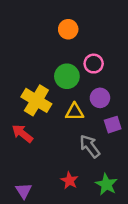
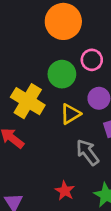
orange circle: (68, 29) -> (63, 21), size x1.6
yellow triangle: (75, 112) -> (70, 114), turned -30

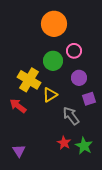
yellow triangle: (70, 114) -> (50, 95), moved
red star: (65, 191) -> (64, 143), moved

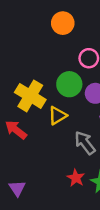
orange circle: (54, 24) -> (63, 23), size x0.7
green circle: (53, 61) -> (69, 84), moved

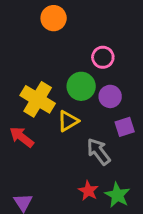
orange circle: (63, 23) -> (54, 18), moved

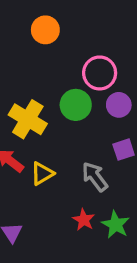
pink circle: (103, 57) -> (100, 73), size x1.4
purple circle: (110, 96) -> (119, 105), moved
yellow triangle: (68, 121) -> (42, 174), moved

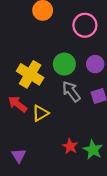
pink circle: (100, 73) -> (85, 25), moved
gray arrow: (95, 177) -> (71, 91), moved

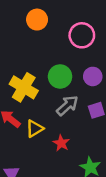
gray arrow: (71, 91) -> (67, 106), turned 85
red star: (70, 146) -> (61, 143), moved

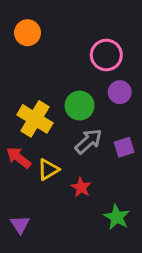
orange circle: (37, 20) -> (28, 33), moved
purple circle: (93, 76) -> (120, 92), moved

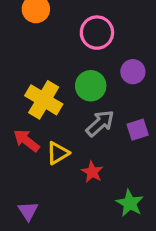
pink circle: (106, 55) -> (97, 33), moved

